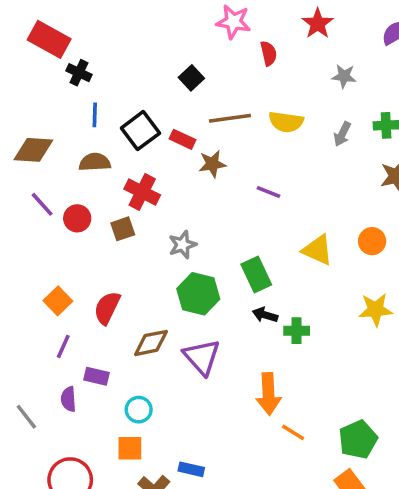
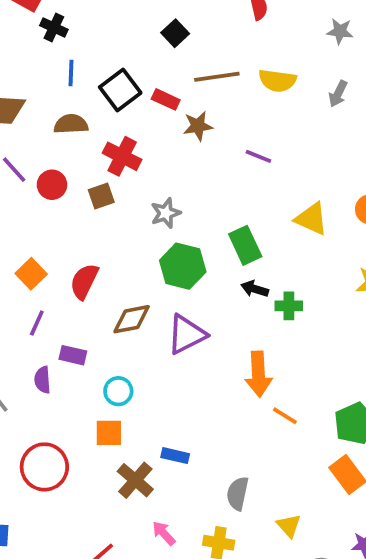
purple triangle: (202, 357) -> (186, 334), turned 45

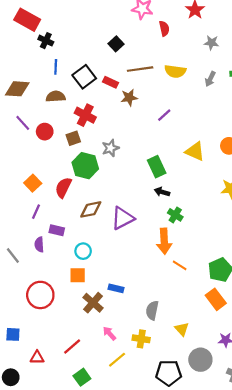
purple line: (258, 156) -> (164, 115), turned -64
green hexagon: (183, 266) -> (85, 166), moved
green cross: (289, 306) -> (175, 215), moved, turned 32

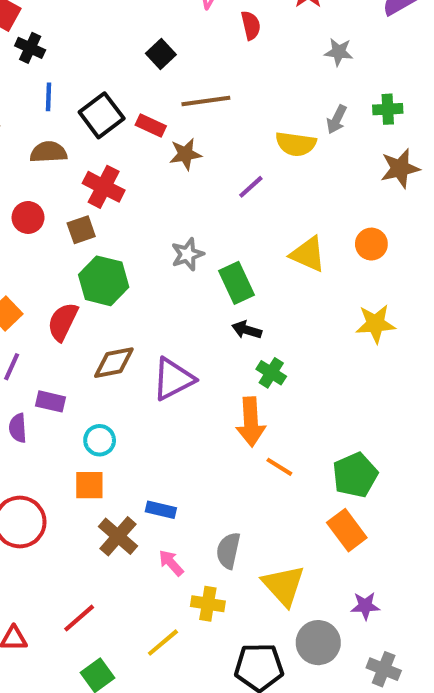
yellow semicircle: (175, 71) -> (296, 144), moved
gray star: (111, 148) -> (187, 254), moved
yellow triangle: (182, 329) -> (284, 585), size x1.6
pink arrow: (109, 333) -> (171, 563), moved

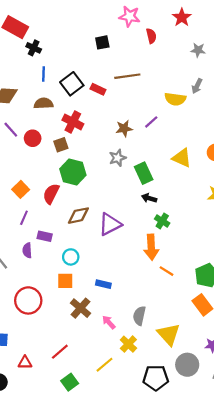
black square: (161, 54) -> (102, 42), moved, turned 32
brown star: (185, 154) -> (124, 128), moved
blue rectangle: (161, 510) -> (103, 284), moved
yellow cross: (208, 604) -> (128, 344), turned 35

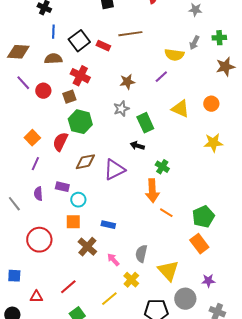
purple line: (151, 122) -> (161, 77), moved
black arrow: (149, 198) -> (137, 146), moved
purple rectangle: (45, 236) -> (62, 187), moved

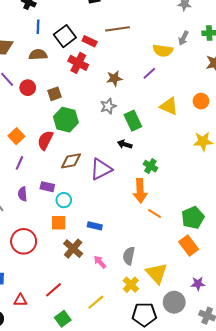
red cross: (80, 76) -> (78, 63), moved
yellow cross: (131, 280) -> (131, 285), moved

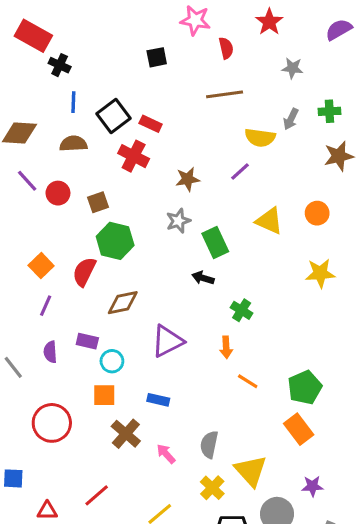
brown line: (117, 29) -> (225, 94), moved
purple triangle: (101, 169) -> (167, 341), moved
orange arrow: (140, 191) -> (226, 347), size x0.6

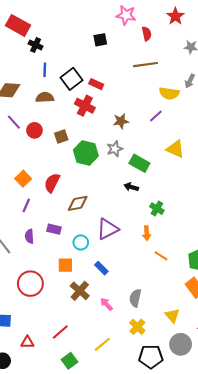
green hexagon: (115, 241) -> (86, 153), moved
green rectangle: (215, 242) -> (139, 163), turned -36
cyan circle: (112, 361) -> (81, 242), moved
blue rectangle: (158, 400) -> (101, 268), turned 32
yellow triangle: (251, 471) -> (172, 316), moved, size x0.7

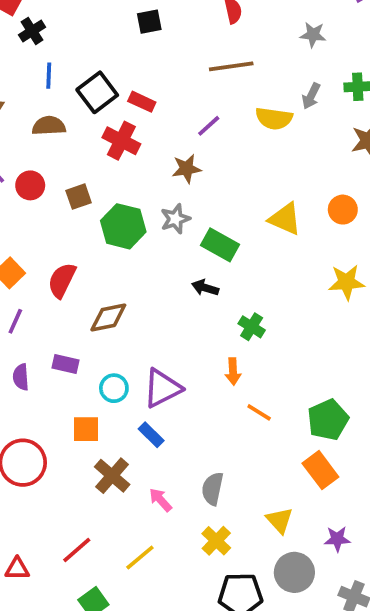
black cross: (36, 45) -> (32, 31), turned 32
purple line: (156, 116) -> (209, 126), moved
purple triangle: (108, 229) -> (162, 388), moved
yellow line: (102, 344) -> (140, 557), moved

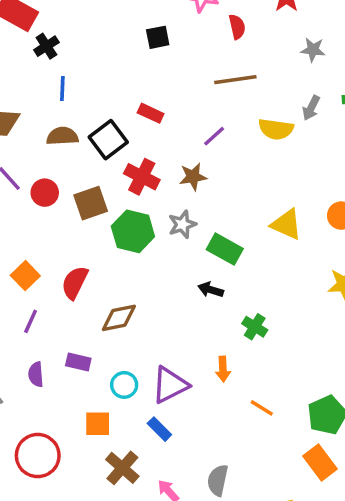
black square: (97, 92) -> (108, 140), moved
red cross: (121, 141) -> (142, 177), moved
brown square: (79, 197) -> (91, 203), size x1.4
orange arrow: (233, 371) -> (223, 369), moved

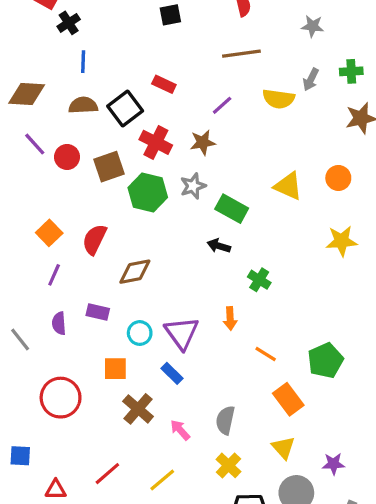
purple triangle: (170, 385) -> (182, 333), turned -39
orange rectangle: (320, 463) -> (288, 399), moved

